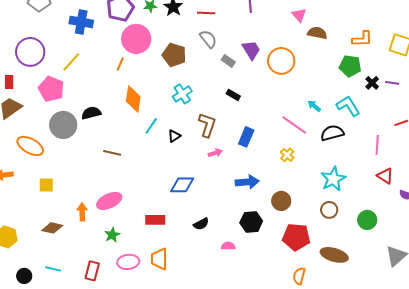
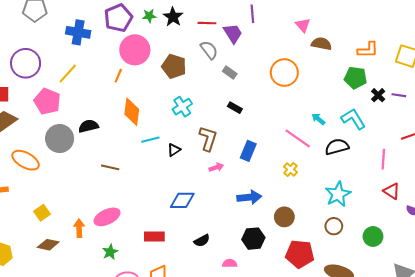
purple trapezoid: (251, 50) -> (233, 33), moved
cyan line: (151, 126) -> (150, 140), turned 42
yellow square: (46, 185) -> (42, 213), moved, turned -35

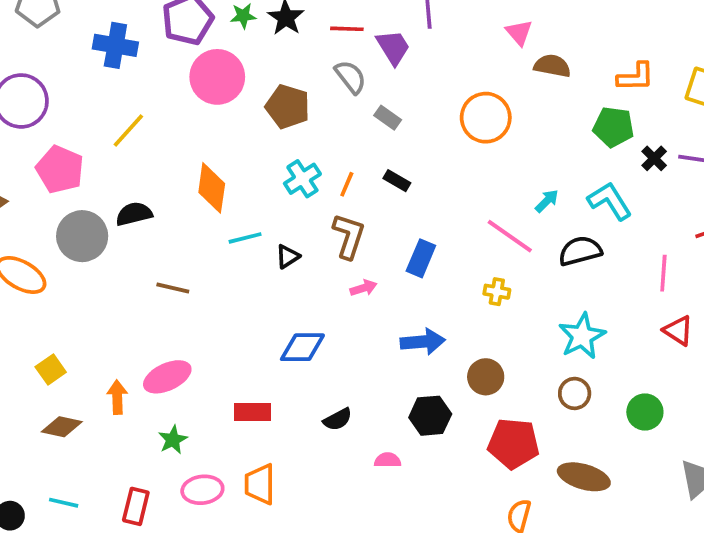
yellow line: (68, 74) -> (128, 131), moved
orange line: (118, 76) -> (347, 184), moved
cyan arrow: (318, 119) -> (547, 201), turned 96
yellow cross: (291, 169) -> (497, 292), turned -32

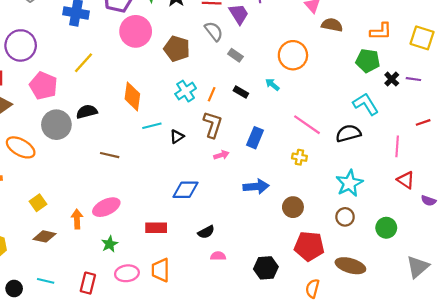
cyan arrow: (547, 201) -> (272, 85), moved, turned -96
black hexagon: (430, 416) -> (266, 268), moved
pink semicircle: (388, 460) -> (218, 256), moved

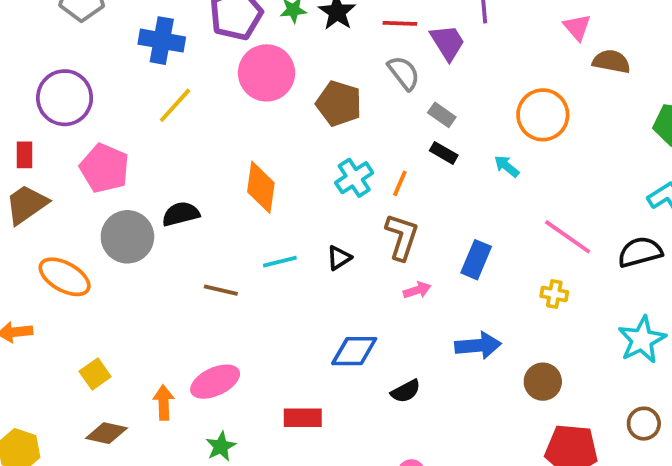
yellow line: (84, 63) -> (175, 105), moved
black rectangle: (241, 92) -> (444, 153), moved
cyan line: (152, 126) -> (280, 262), moved
brown circle: (345, 217) -> (644, 424), moved
black semicircle: (206, 232) -> (406, 391), moved

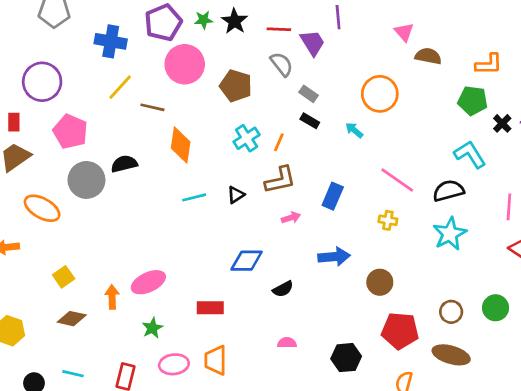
brown L-shape: (402, 237) -> (280, 180), turned 60
brown line: (221, 290) -> (152, 107), moved
cyan star: (642, 340) -> (450, 234), moved

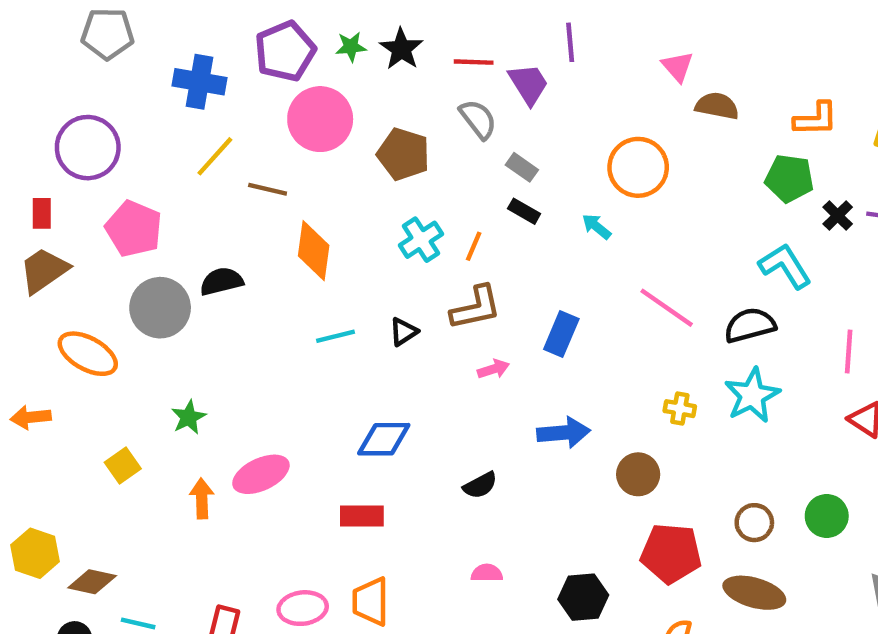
yellow cross: (388, 220) -> (680, 409), moved
blue diamond: (247, 261) -> (384, 439), moved
brown diamond: (72, 319) -> (92, 582), moved
green star: (152, 328) -> (189, 417), moved

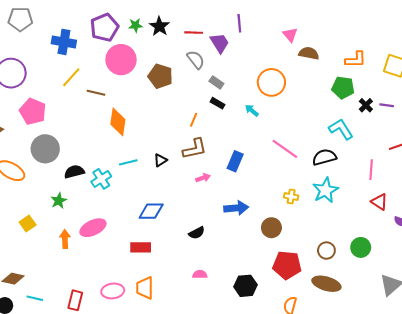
cyan cross: (421, 240) -> (101, 179), moved
black semicircle: (221, 281) -> (74, 172), moved

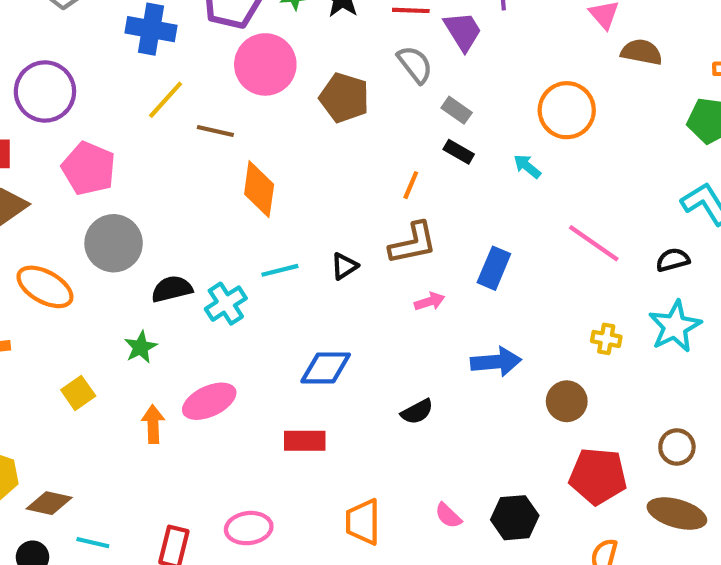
black semicircle: (324, 157) -> (673, 260), size x0.7
pink semicircle: (200, 274) -> (448, 516), moved, turned -136
orange trapezoid: (145, 288) -> (363, 522), moved

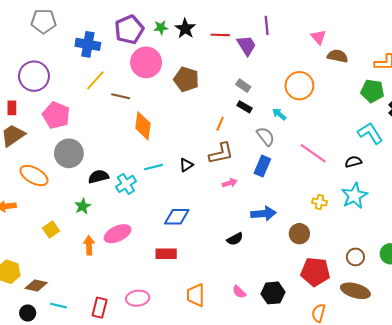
gray semicircle: (415, 64) -> (266, 136), moved
black semicircle: (417, 412) -> (235, 239), moved

